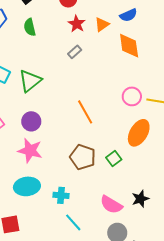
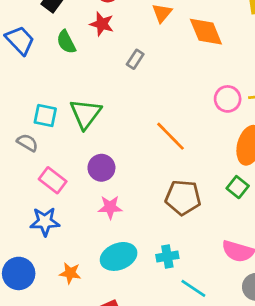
red star: (77, 24) -> (102, 24), moved
pink star: (30, 151) -> (110, 207), size x0.7
green square: (114, 159) -> (238, 187), moved

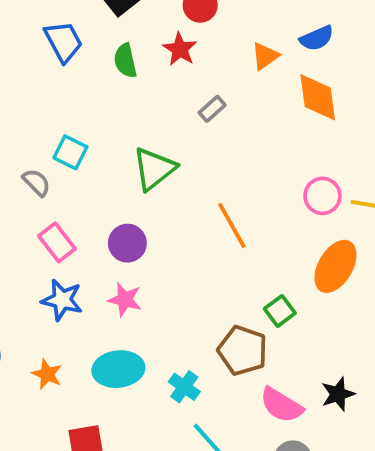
green triangle: (86, 114) -> (154, 169), moved
green square: (238, 187) -> (280, 311), moved
brown pentagon: (183, 198) -> (243, 350), moved
blue star: (45, 222) -> (62, 300), moved
cyan cross: (167, 256) -> (184, 387), turned 30

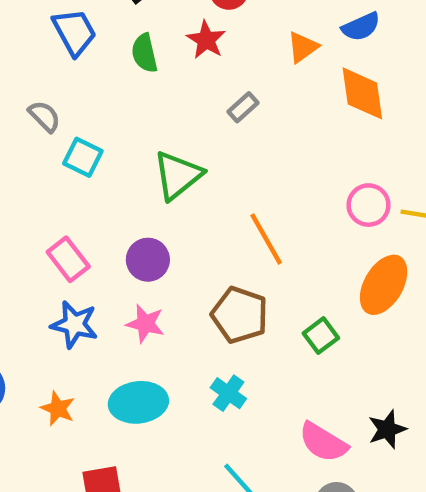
gray semicircle: (37, 183) -> (44, 116), moved
brown pentagon: (243, 350) -> (240, 315), moved
cyan cross: (184, 387) -> (228, 393), moved

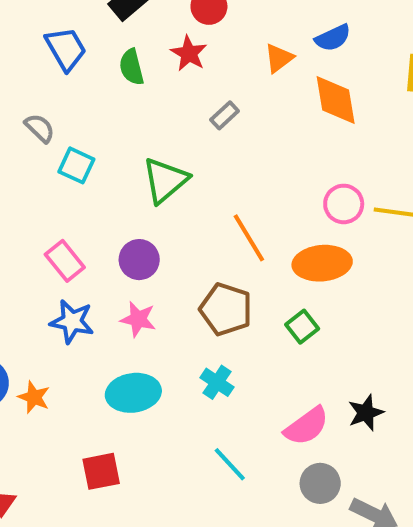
orange ellipse: (384, 285) -> (322, 263), moved, turned 56
orange star: (58, 408) -> (34, 397), moved
pink semicircle: (323, 442) -> (306, 426), turned -66

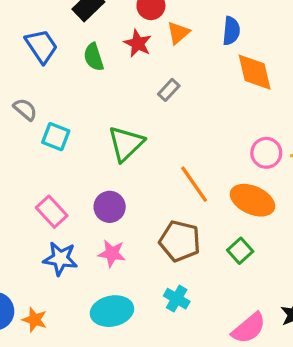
blue semicircle: (333, 38) -> (231, 31), moved, turned -56
orange triangle: (279, 58) -> (178, 33), moved
orange ellipse: (322, 263) -> (253, 200), turned 33

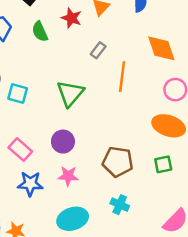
orange diamond: (255, 72) -> (161, 48), moved
orange line: (194, 184) -> (122, 77), moved, turned 48
green square: (240, 251) -> (163, 164), turned 36

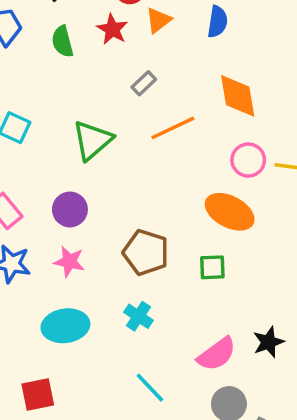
orange line: (122, 77) -> (173, 128), turned 48

